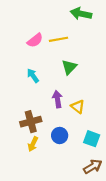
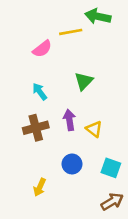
yellow line: (59, 39) -> (71, 32), moved
brown cross: (31, 122) -> (36, 128), moved
yellow arrow: (33, 144) -> (40, 187), moved

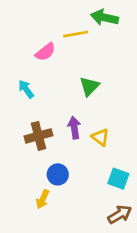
cyan arrow: (40, 92) -> (26, 89), moved
blue circle: (72, 164) -> (58, 174), moved

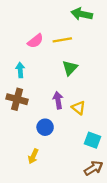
yellow line: (76, 34) -> (62, 40), moved
cyan arrow: (26, 89) -> (20, 70), turned 32
brown cross: (38, 136) -> (17, 99), moved, turned 30
blue circle: (58, 174) -> (45, 127), moved

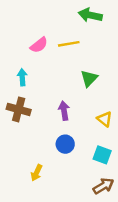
green triangle: (70, 68) -> (89, 78), moved
yellow triangle: (78, 108) -> (105, 119), moved
blue circle: (45, 127) -> (65, 144), moved

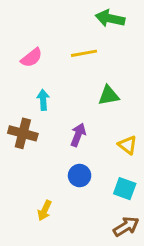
pink semicircle: (39, 45) -> (32, 58), moved
cyan arrow: (22, 77) -> (43, 100), moved
green triangle: (89, 78) -> (109, 95), turned 36
purple arrow: (64, 111) -> (78, 135), turned 30

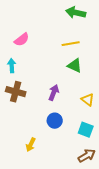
yellow line: (84, 53) -> (71, 44), moved
green triangle: (109, 95) -> (75, 66), turned 35
cyan arrow: (43, 100) -> (12, 66), moved

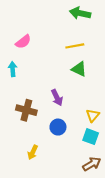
brown cross: (16, 92) -> (26, 110), moved
purple arrow: (54, 93) -> (57, 98), turned 133
yellow triangle: (88, 100) -> (93, 115), moved, turned 32

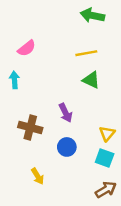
yellow arrow: (33, 152) -> (38, 176), turned -56

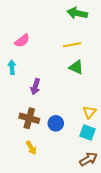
purple arrow: (66, 113) -> (35, 87), moved, turned 42
brown cross: (30, 127) -> (29, 118), moved

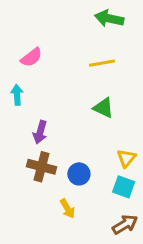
green triangle: (76, 67) -> (103, 108), moved
purple arrow: (35, 87) -> (40, 132), moved
yellow arrow: (31, 148) -> (67, 209), moved

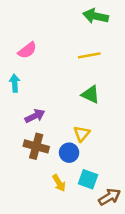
purple arrow: (40, 132) -> (35, 116), turned -132
yellow triangle: (126, 158) -> (82, 134), moved
cyan square: (124, 187) -> (88, 179), moved

